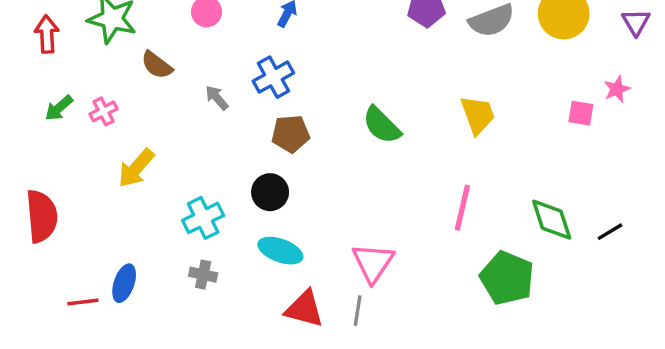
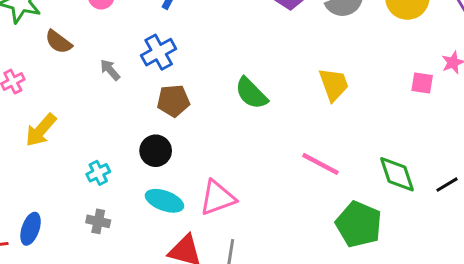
pink line: (462, 208) -> (320, 164), turned -75
cyan cross: (203, 218) -> (98, 173), size x0.7
pink triangle: (373, 263) -> (217, 198), moved, turned 36

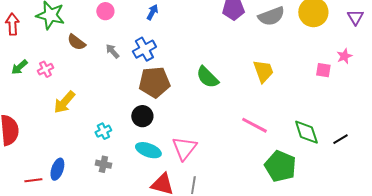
gray arrow: (110, 70) -> (112, 51), moved
brown pentagon: (173, 101) -> (154, 82), size x1.4
pink triangle: (217, 198) -> (184, 148), turned -32

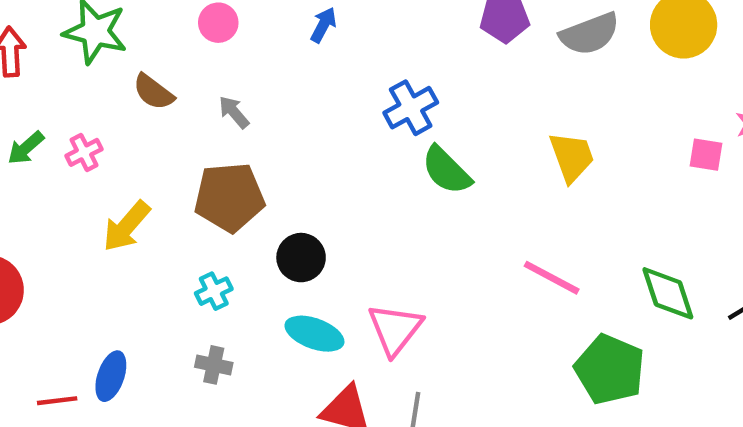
blue cross: (144, 49) -> (411, 108), moved
brown pentagon: (154, 82) -> (229, 197), moved

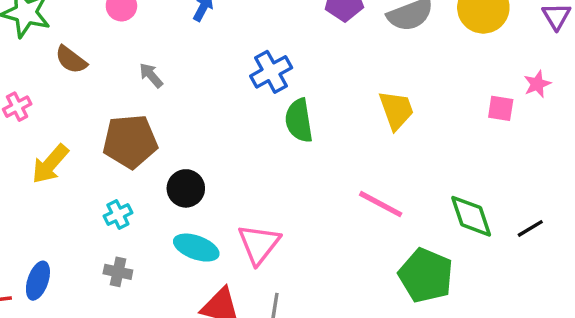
gray arrow: (234, 112) -> (151, 75), moved
green semicircle: (446, 170) -> (299, 121), turned 36

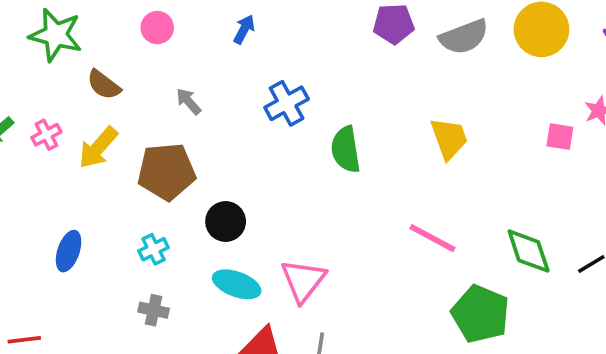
blue cross: (271, 72) -> (287, 103), moved
yellow arrow: (50, 164) -> (98, 148), moved
blue ellipse: (38, 281) -> (69, 251), moved

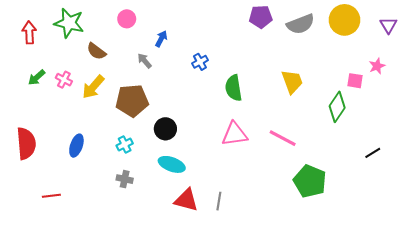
blue arrow: (244, 29) -> (161, 39), moved
blue cross: (287, 103) -> (200, 62), size x0.7
pink cross: (46, 135) -> (64, 80), turned -35
green diamond: (529, 251) -> (337, 107), moved, turned 52
pink triangle: (303, 281) -> (235, 134), moved, turned 44

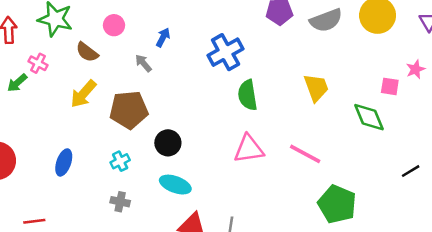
pink circle: (127, 19) -> (114, 25), moved
blue cross: (200, 62) -> (226, 52), moved, size x1.8
pink cross: (64, 80) -> (38, 63), moved
green diamond: (337, 107) -> (369, 117), turned -56

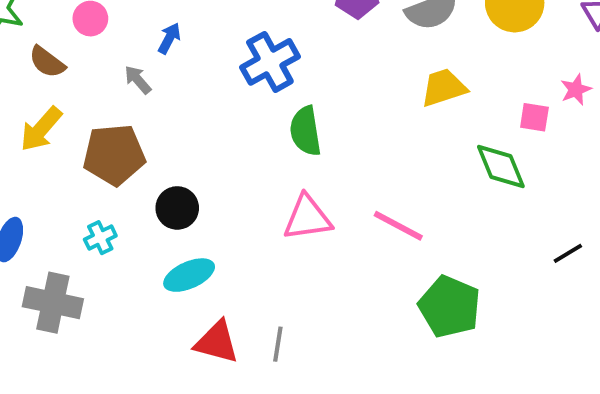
yellow trapezoid: (316, 88) -> (444, 88), moved, turned -88
cyan ellipse: (175, 185) -> (189, 275), turned -44
gray cross: (120, 202) -> (53, 303), moved, size x1.8

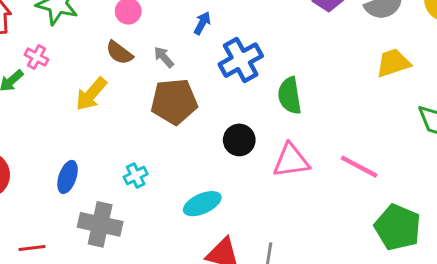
blue arrow: (169, 38) -> (202, 23), moved
brown semicircle: (47, 62) -> (119, 53), moved
blue cross: (270, 62) -> (241, 60), moved
brown pentagon: (114, 155) -> (174, 101), moved
black circle: (177, 208) -> (239, 140), moved

